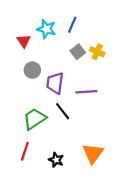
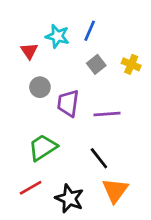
yellow cross: (97, 52) -> (131, 64), moved
black line: (63, 111) -> (99, 158), moved
red line: (25, 151) -> (31, 188), turned 42
black star: (56, 160) -> (69, 198), size x1.5

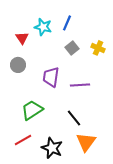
gray circle: (40, 87) -> (18, 65), moved

